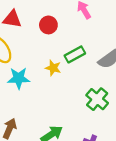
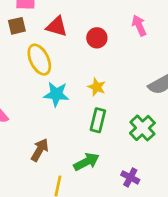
green rectangle: (75, 54) -> (98, 120), moved, turned -54

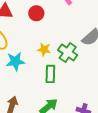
green cross: (142, 128) -> (68, 52), moved

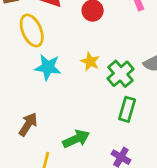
green rectangle: (50, 74) -> (127, 109), moved

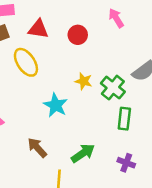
cyan star: (48, 67) -> (56, 105), moved, turned 30
brown arrow: (28, 124) -> (37, 148), turned -65

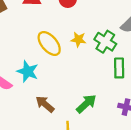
yellow ellipse: (26, 62) -> (49, 43), moved
cyan star: (56, 105) -> (28, 71), moved

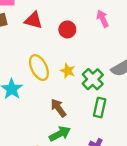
brown arrow: (45, 104) -> (58, 108), moved

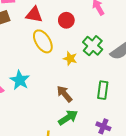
yellow ellipse: (39, 68) -> (43, 41), moved
green cross: (93, 79) -> (93, 46), moved

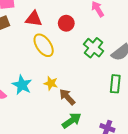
yellow star: (70, 59) -> (51, 83), moved
green rectangle: (103, 90) -> (115, 84), moved

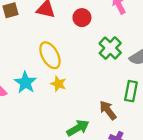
yellow ellipse: (44, 45) -> (50, 55), moved
brown arrow: (67, 97) -> (108, 110), moved

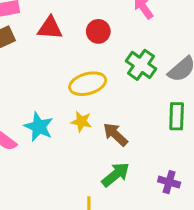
yellow ellipse: (50, 55) -> (88, 84), moved, turned -68
brown arrow: (108, 110) -> (115, 134), moved

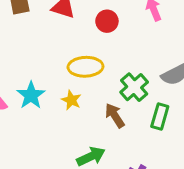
green cross: (141, 65) -> (134, 87), moved
brown arrow: (115, 134) -> (115, 115), moved

